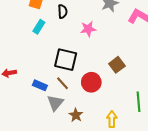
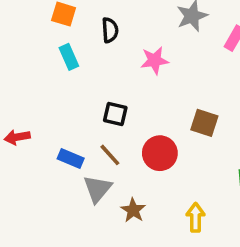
cyan rectangle: (39, 27) -> (69, 57), turned -56
black square: (66, 60) -> (115, 114), size x0.6
brown square: (117, 65) -> (204, 123), turned -35

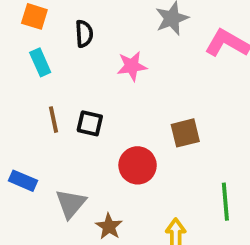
brown square: (204, 123) -> (185, 133), turned -32
brown line: (110, 155) -> (54, 120), moved, turned 30
blue rectangle: (71, 159) -> (23, 181), moved

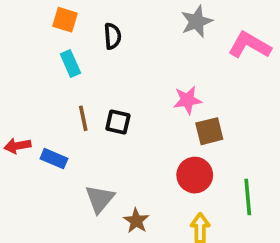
pink star: (132, 66) -> (187, 100), moved
red circle: (138, 165) -> (195, 175), moved
blue rectangle: (23, 181) -> (54, 159), moved

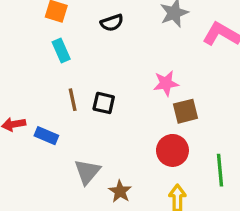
black semicircle: (112, 36) -> (112, 23), moved, turned 75

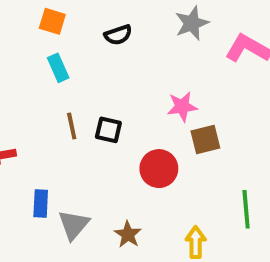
blue rectangle: (46, 136) -> (41, 203), moved, turned 70
red circle: (172, 150) -> (159, 169), moved
gray triangle: (87, 172) -> (74, 225), moved

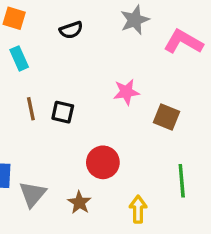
brown square: (205, 140) -> (167, 117), moved, turned 36
red circle: (159, 169) -> (103, 162), moved

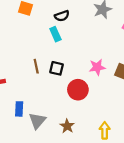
cyan rectangle: (19, 58) -> (55, 34), moved
pink star: (126, 92) -> (97, 67), moved
red circle: (103, 162) -> (78, 90), moved

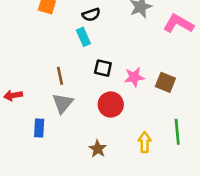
black square: (57, 68) -> (103, 68), moved
gray triangle: (37, 121) -> (63, 103), moved
yellow arrow: (105, 130) -> (145, 142), moved

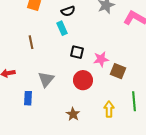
brown line: (60, 76) -> (31, 42), moved
brown square: (165, 82) -> (118, 71), moved

